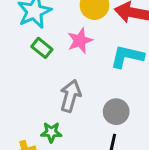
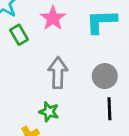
green rectangle: (42, 48) -> (19, 35), turned 36
green star: (51, 132) -> (49, 112), turned 30

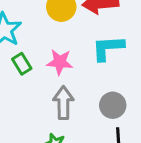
pink star: (53, 18) -> (60, 62), moved, turned -30

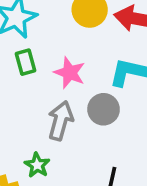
gray circle: (113, 105) -> (104, 109), moved

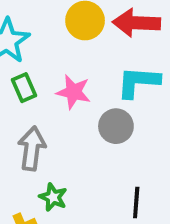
gray arrow: (60, 121) -> (32, 149), moved

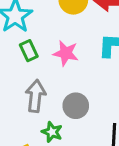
gray circle: (116, 126) -> (76, 106), moved

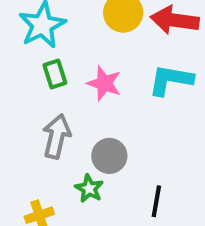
green star: (52, 132) -> (89, 189), moved

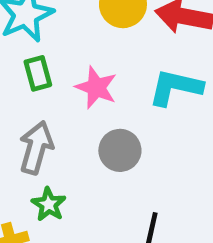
gray circle: (109, 156) -> (120, 150), moved
green star: (89, 189) -> (49, 204), moved

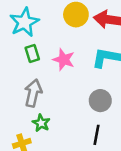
gray circle: (120, 150) -> (100, 101), moved

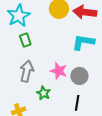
pink star: (64, 60) -> (59, 71), moved
green star: (41, 123) -> (44, 93), moved

